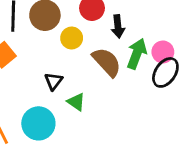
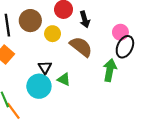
green arrow: (137, 54) -> (110, 70), moved
cyan circle: (38, 123) -> (39, 86), moved

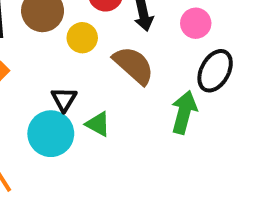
pink circle: (120, 32) -> (196, 23), moved

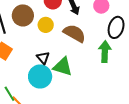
green triangle: (98, 124) -> (63, 67), size x1.5

